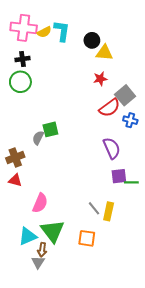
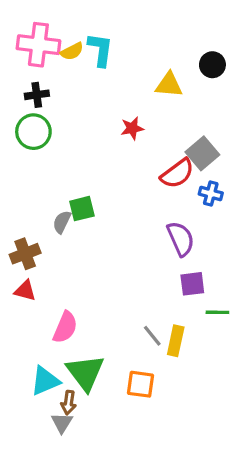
black circle: (92, 40) -> (212, 65), moved
red star: (100, 79) -> (132, 128), moved
green line: (131, 182) -> (217, 312), moved

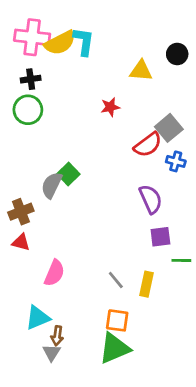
yellow semicircle: (72, 51) -> (60, 43), size x1.6
green square: (82, 209) -> (68, 174), turned -30
gray semicircle: (62, 222) -> (52, 185), size x1.4
gray line: (152, 336) -> (116, 280), moved
green triangle: (85, 373) -> (114, 348), moved, turned 44

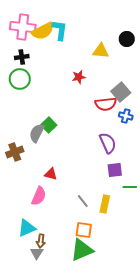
red semicircle: (148, 145) -> (106, 104), turned 30
red triangle: (21, 242) -> (51, 174), moved

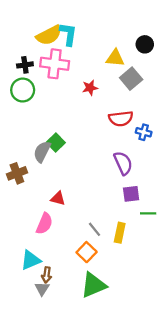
pink cross: (23, 27) -> (55, 64), moved
gray square: (121, 92) -> (131, 79), moved
orange square: (84, 230) -> (87, 252), moved, turned 36

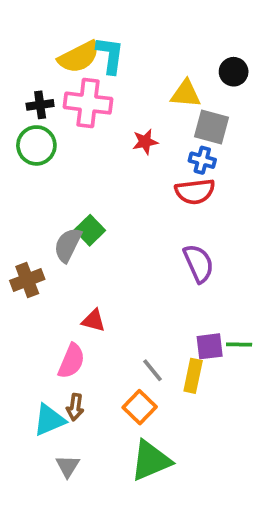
gray square: (131, 79) -> (211, 127), turned -35
blue cross: (144, 132) -> (202, 160), moved
purple square: (131, 194) -> (210, 346), moved
brown arrow: (47, 275) -> (75, 407), moved

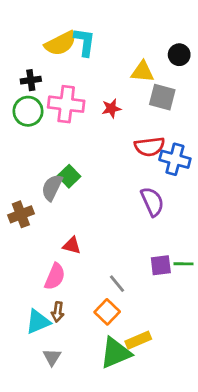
pink cross: (88, 103) -> (66, 104), moved
blue cross: (202, 160) -> (175, 159), moved, size x1.5
yellow rectangle: (193, 376) -> (138, 340), moved, turned 55

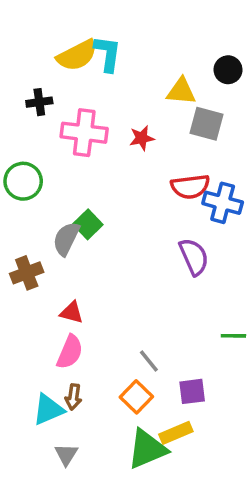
green circle: (28, 111) -> (23, 181), moved
red triangle: (72, 245) -> (72, 312), moved
purple square: (161, 265) -> (192, 391), moved

